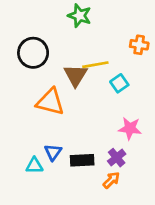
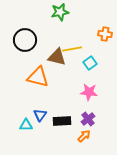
green star: (79, 16) -> (60, 12), turned -30
brown triangle: (76, 75) -> (57, 57), turned -48
pink star: (130, 128) -> (89, 92), moved

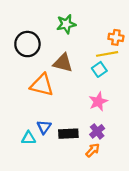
green star: (60, 12) -> (66, 24), moved
yellow line: (72, 49) -> (107, 54), moved
pink star: (89, 92) -> (98, 102), turned -30

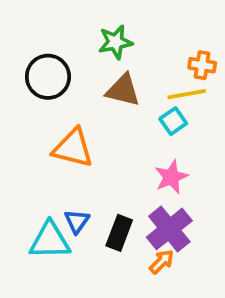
brown triangle: (63, 63) -> (123, 90), moved
purple cross: (97, 131) -> (169, 229), size x1.6
black rectangle: (68, 134) -> (119, 233), turned -66
cyan triangle: (29, 138) -> (50, 241), size x1.6

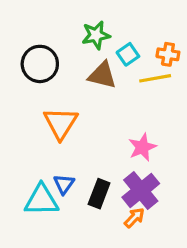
cyan square: (173, 121) -> (128, 54), moved
orange triangle: (73, 148) -> (61, 123), turned 48

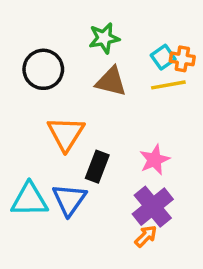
cyan square: (128, 54) -> (163, 57), moved
blue triangle: (64, 184) -> (69, 200), size x1.5
black rectangle: (99, 194) -> (97, 167), moved
cyan triangle: (41, 200) -> (29, 200), moved

